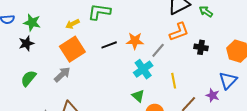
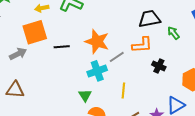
orange star: (135, 41) -> (97, 42), size x1.4
black line: (109, 45) -> (62, 47), moved

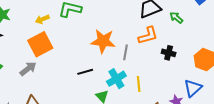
black line: (62, 47) -> (85, 72), moved
gray line: (117, 57) -> (126, 52), turned -35
cyan cross: (97, 71) -> (116, 79), moved

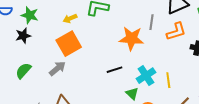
gray line: (126, 52) -> (151, 22), moved

